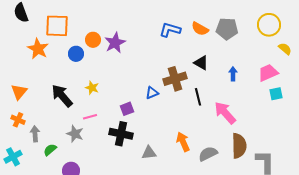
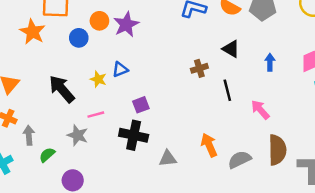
brown cross: (175, 79) -> (199, 68), size x0.6
blue triangle: (152, 93) -> (120, 70), moved
pink arrow: (225, 113) -> (260, 110), size x0.7

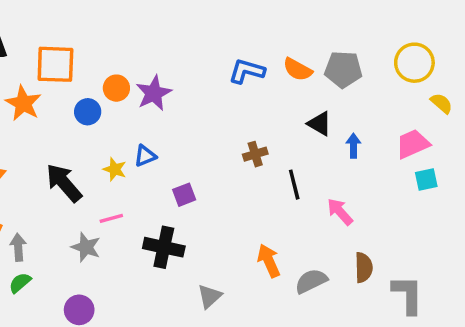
black triangle: (231, 49) -> (320, 124), moved
purple square: (141, 105) -> (184, 195), moved
brown semicircle: (277, 150) -> (364, 268), size x0.7
green semicircle: (47, 155) -> (20, 283), moved
gray triangle: (168, 158) -> (210, 296), moved, turned -36

